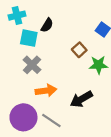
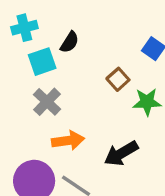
cyan square: (29, 38) -> (42, 62), turned -30

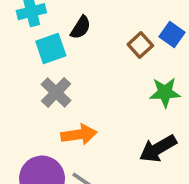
brown square: (118, 79) -> (140, 45), moved
black arrow: (121, 153) -> (158, 149), moved

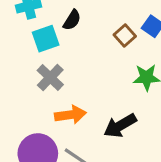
black arrow: (158, 149) -> (120, 126), moved

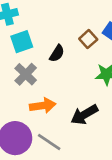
black semicircle: (72, 20) -> (57, 53), moved

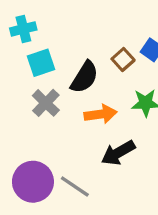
black semicircle: (57, 53) -> (84, 77), size x1.5
orange arrow: (43, 106) -> (101, 114), moved

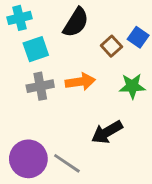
black semicircle: (84, 77) -> (76, 22), moved
gray cross: (46, 103) -> (40, 86), turned 35
orange arrow: (101, 114) -> (80, 82), moved

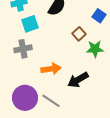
brown square: (111, 46) -> (79, 34), moved
orange arrow: (80, 82) -> (51, 69), moved
gray cross: (40, 86) -> (23, 49), moved

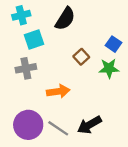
blue square: (99, 16) -> (114, 44), moved
brown square: (79, 34) -> (81, 57), moved
black arrow: (78, 80) -> (89, 125), moved

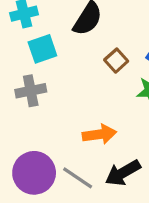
brown square: (81, 57) -> (116, 61), moved
orange arrow: (58, 91) -> (99, 134), moved

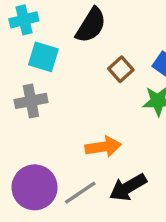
cyan square: (42, 49) -> (43, 57), turned 36
gray line: (78, 178) -> (80, 193), turned -68

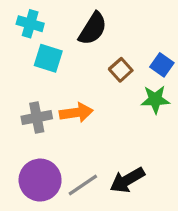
cyan cross: (24, 20) -> (30, 24), turned 30
gray cross: (31, 101) -> (37, 118), moved
orange arrow: (103, 147) -> (76, 113), moved

